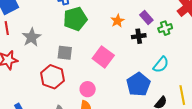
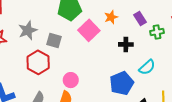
black cross: (139, 36) -> (126, 44), moved
gray star: (32, 37) -> (28, 30), moved
pink square: (103, 57) -> (89, 30), moved

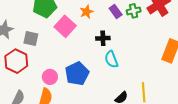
green cross: (157, 32) -> (134, 11), moved
cyan semicircle: (147, 67) -> (111, 59), moved, turned 114
blue pentagon: (122, 83) -> (77, 74), moved

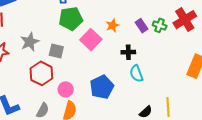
green cross: (134, 11) -> (160, 25), turned 32
pink circle: (50, 77) -> (66, 89), moved

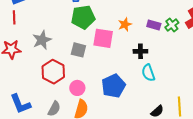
green cross: (160, 25) -> (172, 25), turned 32
purple rectangle: (141, 26) -> (154, 25), turned -40
pink square: (91, 40) -> (103, 38), turned -35
gray square: (56, 51) -> (78, 50), moved

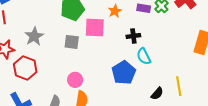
red hexagon: (53, 72) -> (25, 68), moved
blue pentagon: (114, 86) -> (124, 73), moved

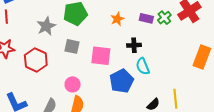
pink square: (95, 27) -> (101, 56), moved
gray star: (34, 36) -> (46, 26), moved
red hexagon: (25, 68) -> (36, 60), moved

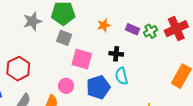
gray square: (72, 46) -> (64, 38), moved
red hexagon: (36, 60) -> (18, 69), moved
pink circle: (73, 84) -> (66, 86), moved

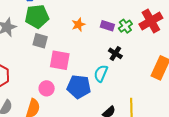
black cross: (116, 54) -> (115, 53), moved, turned 32
cyan semicircle: (121, 76) -> (101, 73), turned 42
blue pentagon: (98, 87) -> (79, 87), turned 30

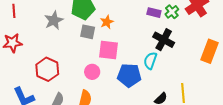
orange star: (78, 25) -> (107, 22), moved
black cross: (115, 53) -> (164, 40), size x1.5
pink circle: (47, 88) -> (92, 72), moved

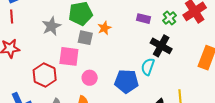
purple rectangle: (154, 13) -> (144, 19), moved
pink square: (108, 50) -> (69, 56), moved

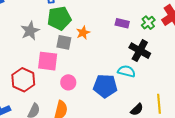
cyan semicircle: (148, 67) -> (126, 71), turned 84

